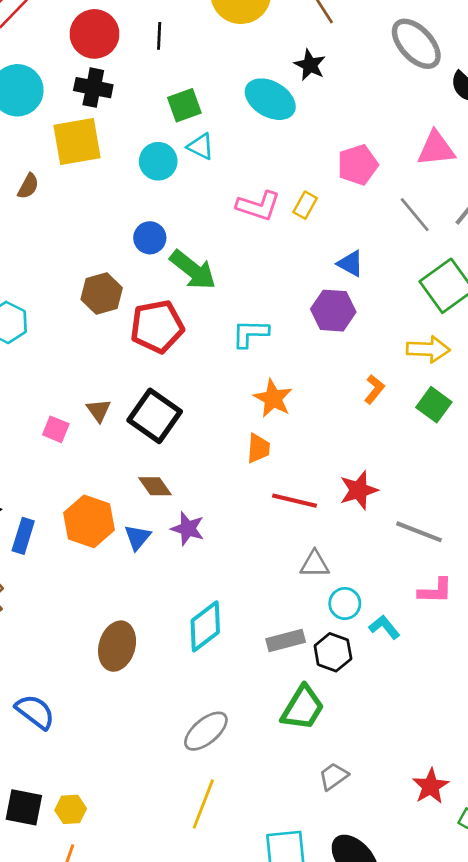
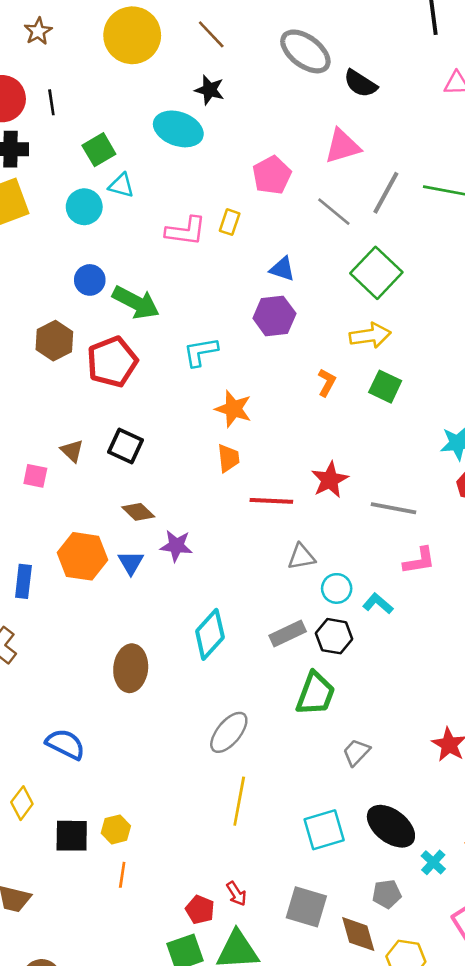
black line: (159, 36) -> (51, 102), moved
black square: (155, 416) -> (126, 446), size x0.7

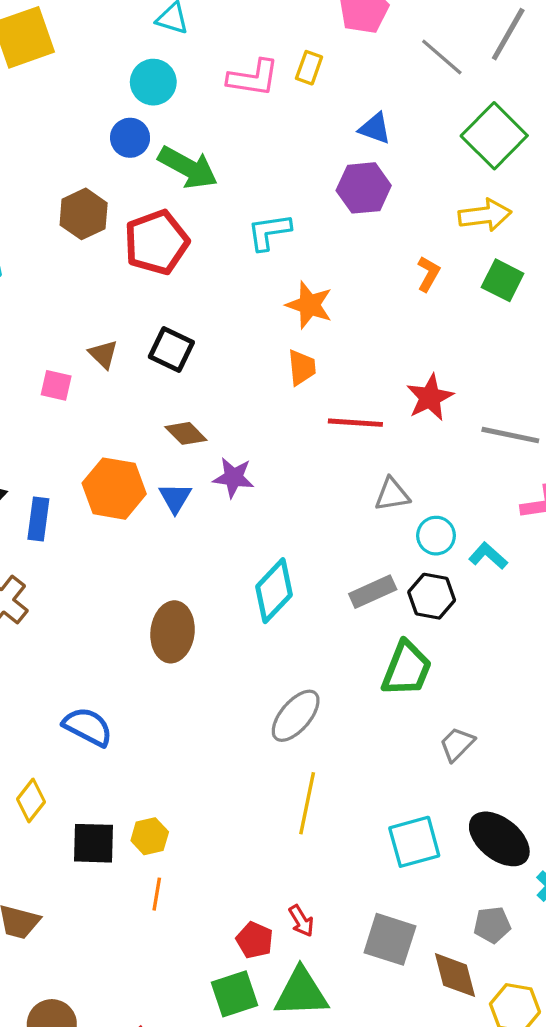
cyan circle: (84, 207) -> (153, 82), moved

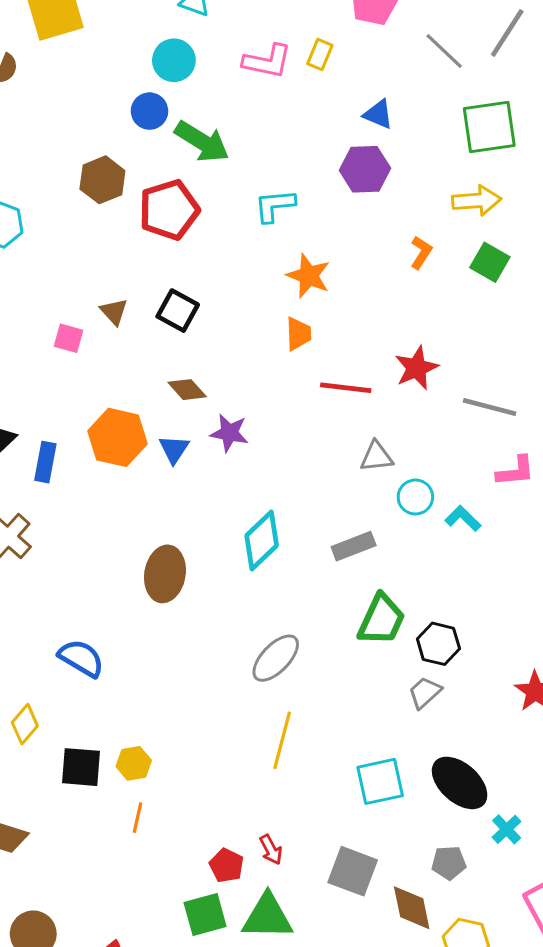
green square: (494, 136) -> (489, 127), turned 34
black hexagon: (432, 596) -> (438, 644), moved

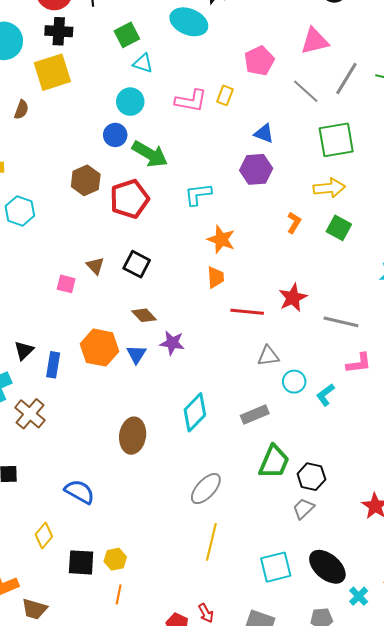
cyan L-shape: (463, 518) -> (325, 395), turned -80

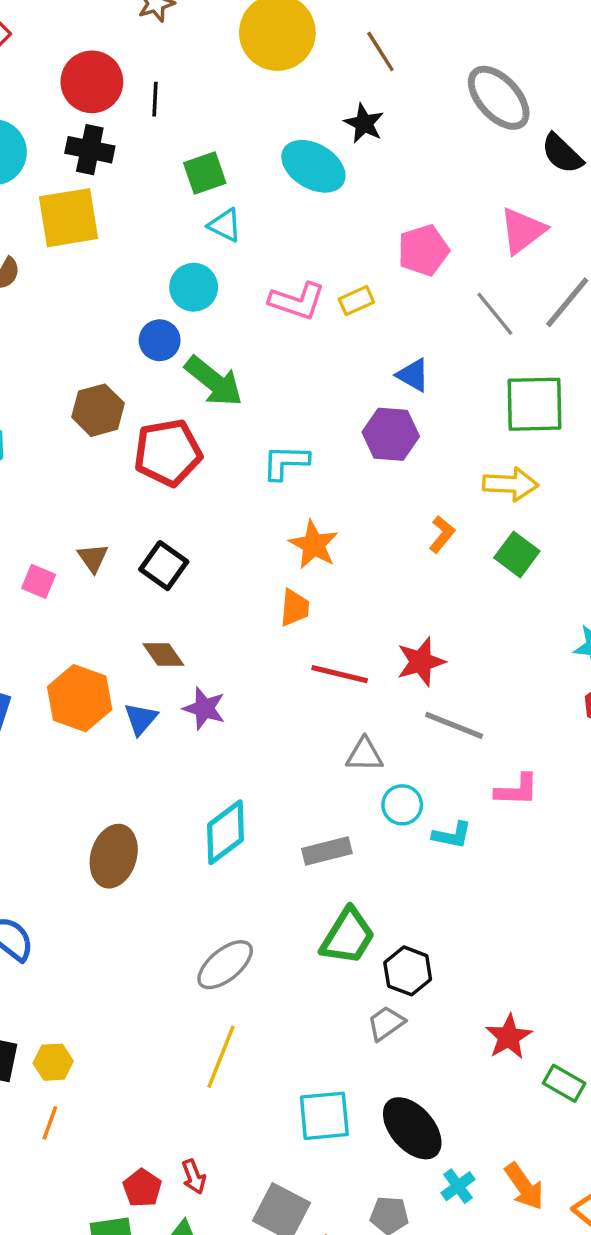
pink triangle: (315, 41) -> (523, 231), turned -32
yellow rectangle: (225, 95) -> (356, 301), turned 36
gray line: (341, 322) -> (454, 725), moved
cyan L-shape: (325, 395) -> (452, 835), turned -140

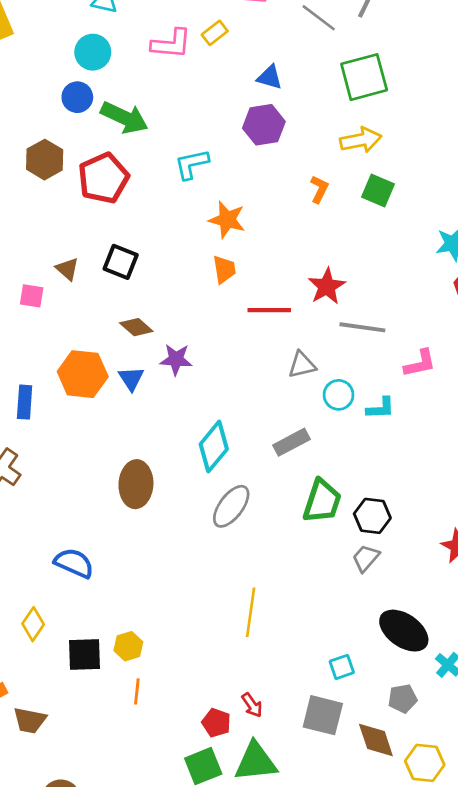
gray ellipse: (225, 965) -> (231, 506), moved
cyan square: (324, 1116) -> (342, 667), moved, size x0.6

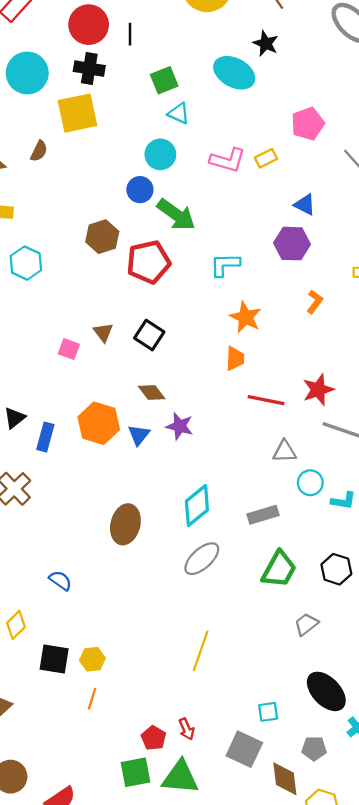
orange L-shape: (319, 189) -> (315, 302), moved
black hexagon: (372, 516) -> (336, 569), moved
blue semicircle: (74, 563) -> (60, 580), size x0.7

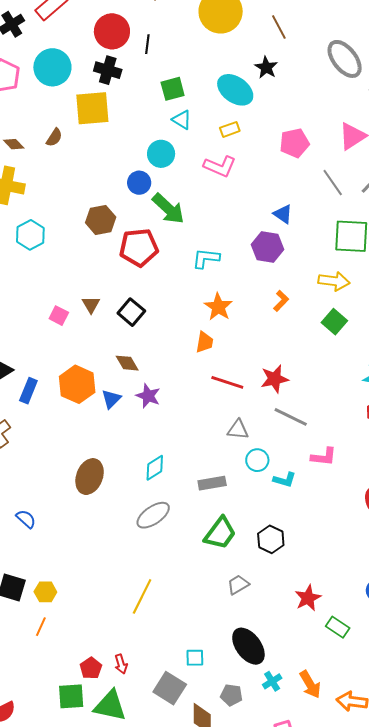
yellow rectangle: (266, 158) -> (230, 129), moved
cyan diamond: (197, 506) -> (155, 468), size x0.7

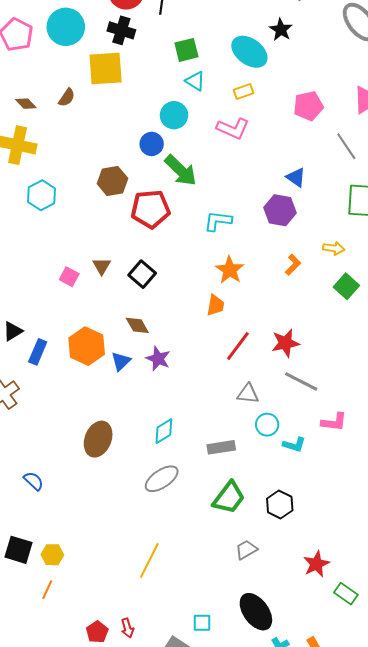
yellow arrow: (334, 281) -> (334, 248), moved, size x0.7
red line: (227, 382) -> (238, 346), turned -72

